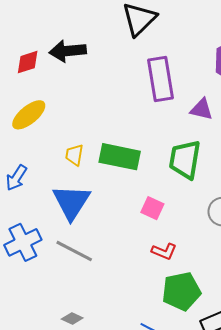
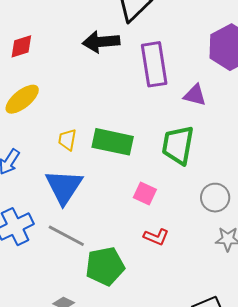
black arrow: (68, 51) -> (101, 42), moved
green pentagon: (181, 291) -> (105, 266), moved

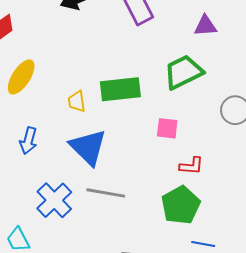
purple triangle: (195, 95) -> (205, 26), moved
green trapezoid: (178, 145) -> (183, 72), turned 72
green pentagon: (105, 266) -> (181, 205), moved

